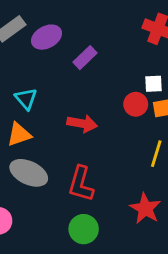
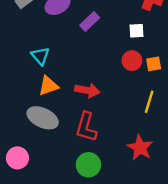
white square: (154, 84) -> (137, 31), moved
red arrow: (82, 123) -> (87, 90), moved
orange triangle: (19, 134) -> (48, 86), moved

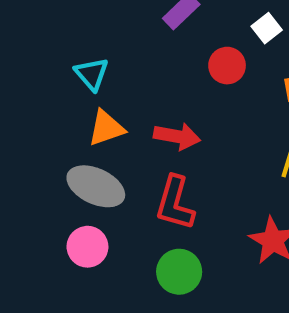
white square: (137, 31) -> (267, 28), turned -35
red circle: (132, 61) -> (227, 66), moved
pink circle: (17, 158) -> (87, 247), moved

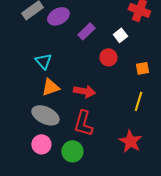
white square: (267, 28) -> (120, 35), moved
green circle: (179, 272) -> (72, 151), moved

